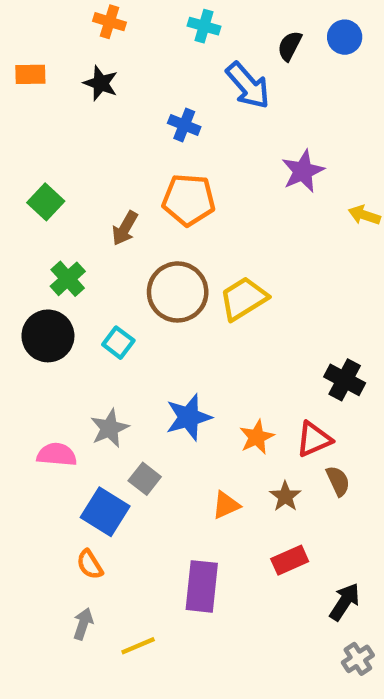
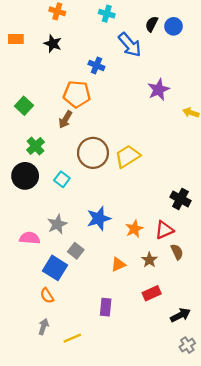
blue circle: (345, 37) -> (174, 26), moved
orange pentagon: (189, 200) -> (77, 94), moved
purple rectangle: (202, 586) -> (106, 307), size x0.7
black arrow: (345, 602) -> (180, 315), turned 30

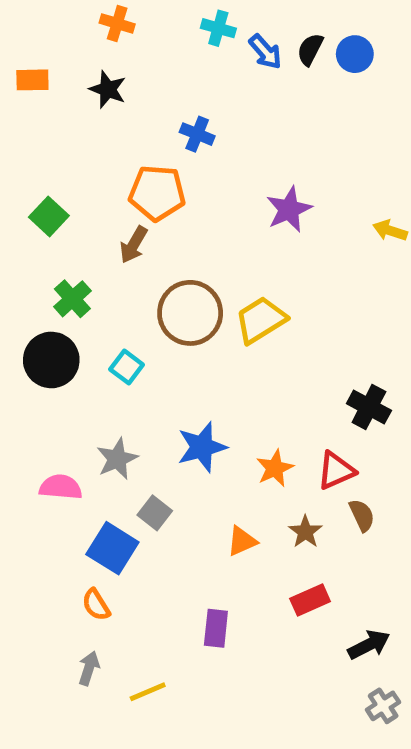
blue arrow: (130, 45) -> (265, 52), moved, size x0.7
purple star: (159, 90) -> (289, 209), moved

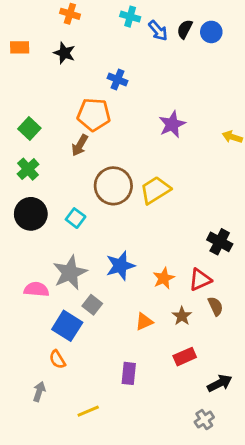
green cross: (72, 299) -> (28, 169), moved
gray star: (117, 459) -> (70, 273), size x1.4
gray arrow: (89, 668) -> (39, 392), moved
gray cross: (383, 706) -> (204, 420), moved

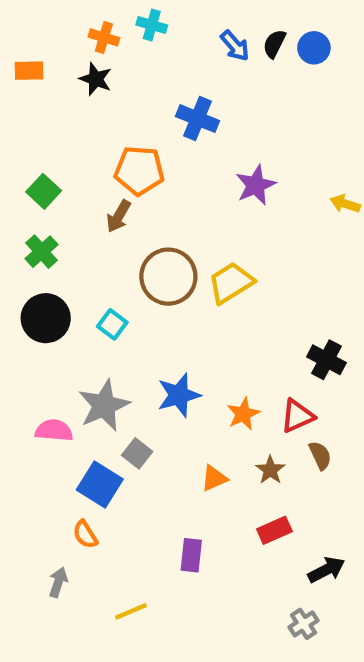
orange cross: (70, 14) -> (104, 37), moved
cyan cross: (130, 17) -> (152, 25), moved
blue cross: (118, 80) -> (197, 119), moved, size x1.4

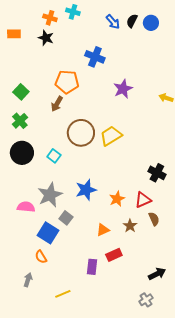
red rectangle: (274, 530) -> (114, 255), moved

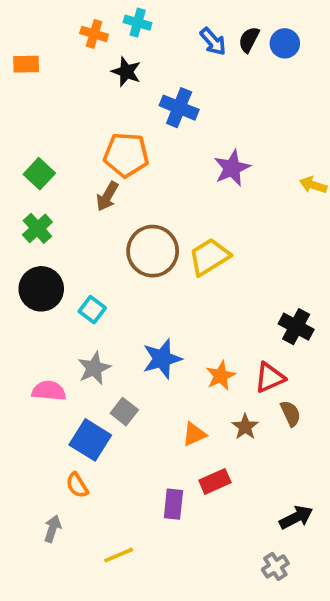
black star: (46, 38) -> (126, 72), moved
cyan square: (54, 156) -> (92, 310), moved
gray star: (50, 195) -> (94, 368), size x0.7

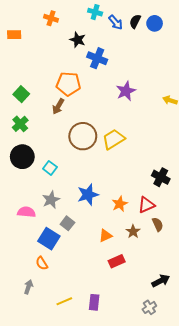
cyan cross: (138, 23) -> (95, 12), moved
black star: (126, 72) -> (78, 40), moved
purple rectangle: (173, 504) -> (94, 302), moved

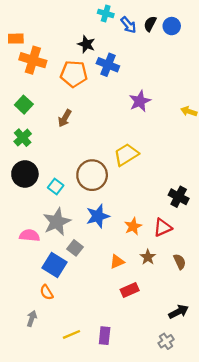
orange cross: (51, 18) -> (33, 60), moved, size x1.6
orange pentagon: (68, 84) -> (74, 74), moved
brown circle: (83, 136) -> (92, 175), moved
gray star: (51, 200) -> (57, 222), size x1.4
brown semicircle: (158, 224) -> (180, 262), moved

